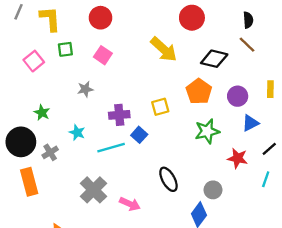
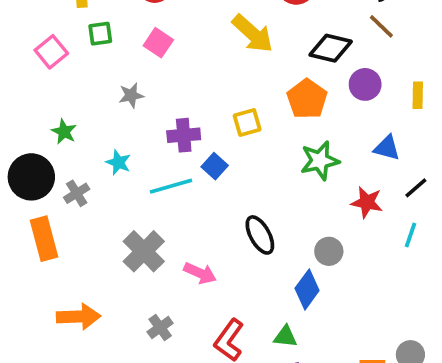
purple circle: (238, 96) -> (365, 84), moved
blue triangle: (250, 123) -> (387, 148), turned 42

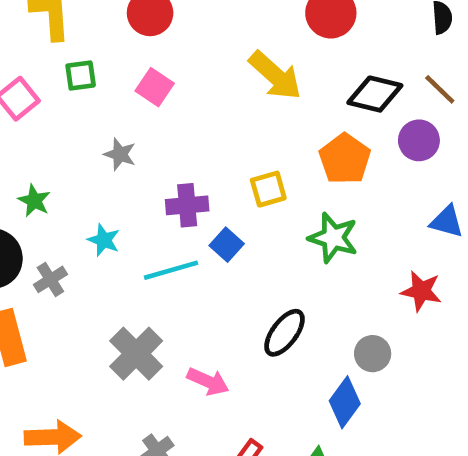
brown line: (381, 26) -> (440, 89), moved
gray star: (131, 95) -> (120, 154), turned 30
green star: (320, 161) -> (333, 238), moved, turned 30
black ellipse: (260, 235) -> (285, 333), turned 66

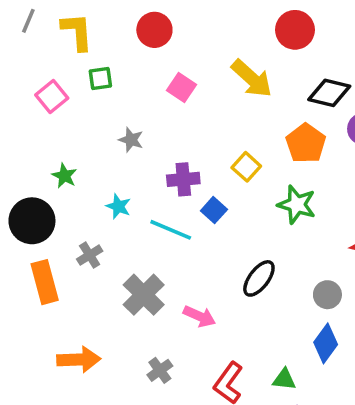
pink square: (155, 87) -> (181, 88), moved
yellow square: (268, 189) -> (246, 167), turned -32
cyan line: (171, 270) -> (171, 230), turned 39
gray cross: (50, 279) -> (90, 255), moved
blue diamond: (345, 402) -> (326, 343), moved

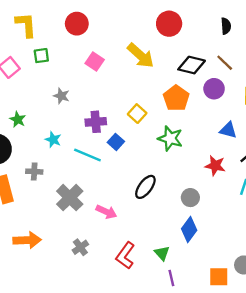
gray cross: (90, 255) -> (34, 172), turned 35
green triangle: (284, 379) -> (162, 253), turned 42

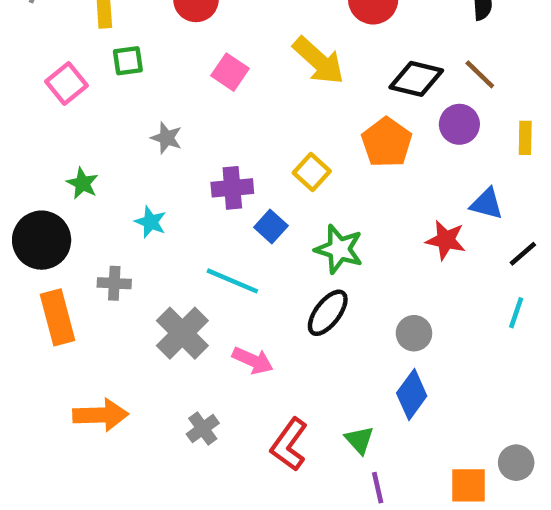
green star: (170, 138) -> (339, 249), moved
cyan line: (87, 155) -> (232, 281), moved
red star: (215, 166) -> (446, 240), moved

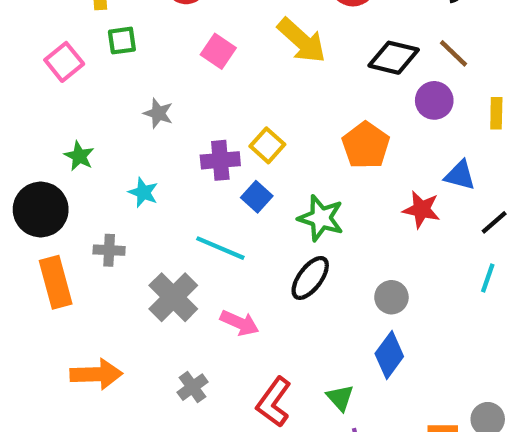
orange pentagon: (387, 142) -> (366, 145), moved
yellow square: (312, 172) -> (267, 145), moved

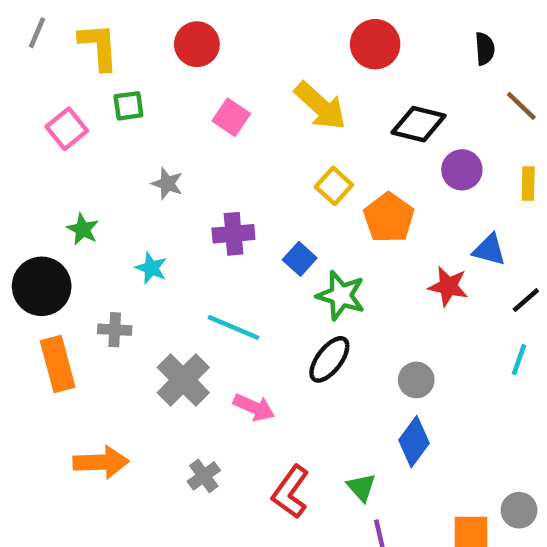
brown line: (453, 53) -> (521, 106), moved
yellow square: (267, 145) -> (334, 186), moved
blue square: (257, 197) -> (300, 259), moved

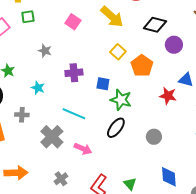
blue square: (300, 259) -> (103, 84), turned -32
blue diamond: (414, 442) -> (169, 177), moved, turned -40

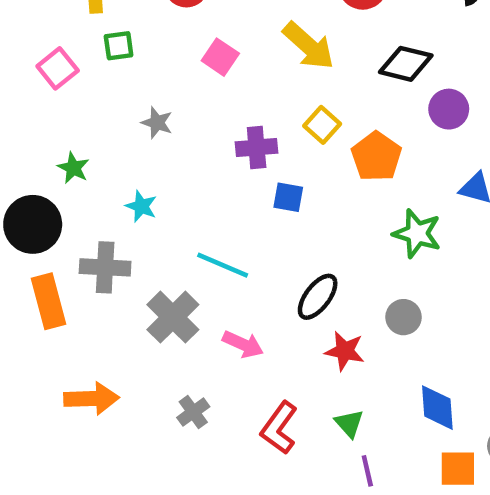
purple cross: (74, 73) -> (257, 148), moved
red star: (168, 96) -> (345, 351), moved
green star: (121, 100) -> (417, 233), moved
gray cross: (22, 115) -> (105, 267), size x1.5

